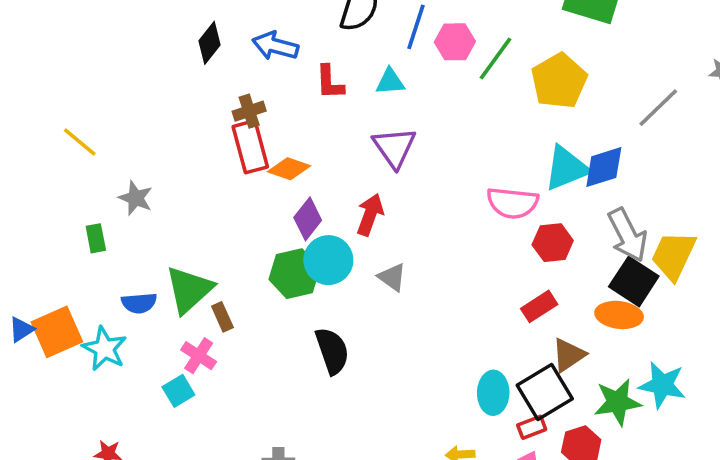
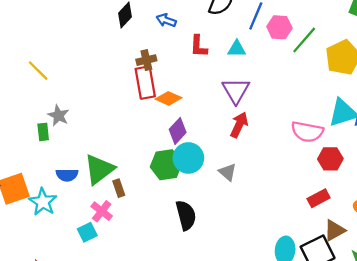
blue arrow: (275, 46) -> (166, 20), size x0.7
gray star: (136, 198) -> (58, 115), moved
red arrow: (370, 215) -> (239, 125), moved

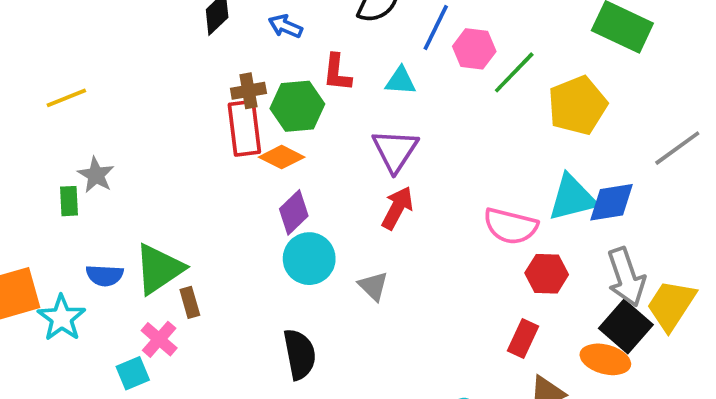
yellow line: (38, 71) -> (66, 98), turned -70
green hexagon: (166, 165) -> (297, 106), moved
red rectangle: (319, 198) -> (523, 339), turned -40

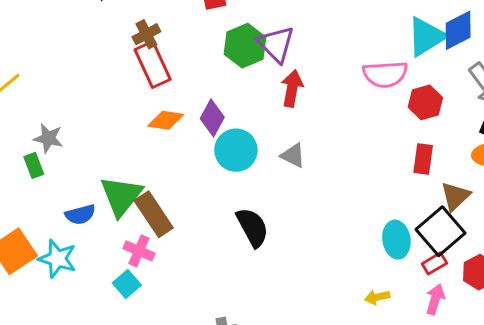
green hexagon: (297, 106) -> (245, 46), moved
orange diamond: (282, 157) -> (166, 120), moved
brown rectangle: (190, 302) -> (154, 214), size x1.8

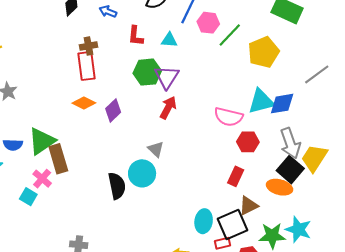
cyan circle: (236, 150) -> (142, 173), moved
cyan square: (127, 284) -> (28, 197), turned -36

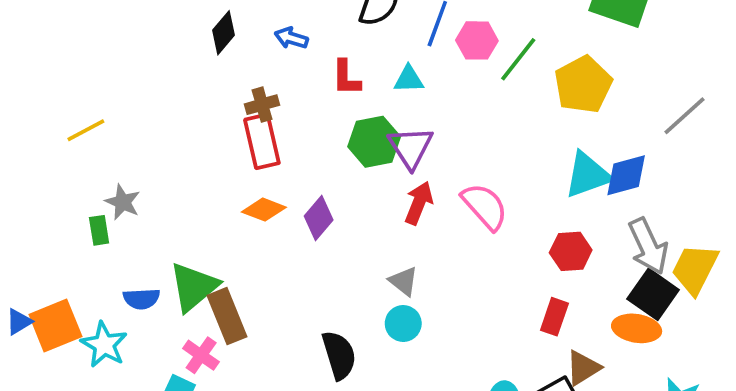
pink semicircle: (228, 117) -> (485, 206), moved, turned -140
cyan circle: (142, 173) -> (403, 324), moved, size x0.7

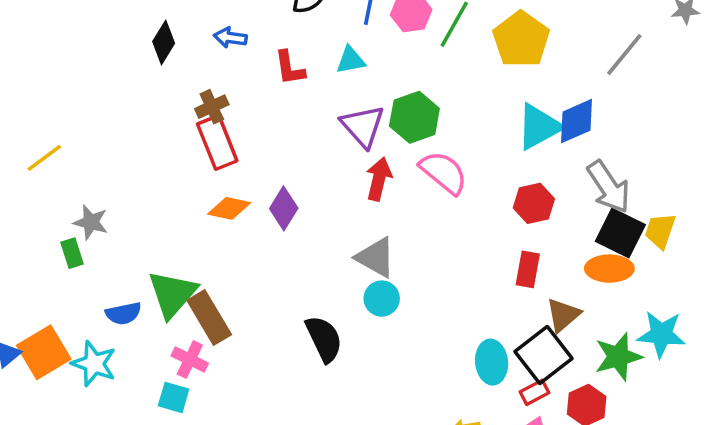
green hexagon: (374, 142) -> (414, 117), moved
yellow trapezoid: (695, 269) -> (660, 231), moved, size x0.7
gray triangle: (404, 281) -> (376, 257), size x1.4

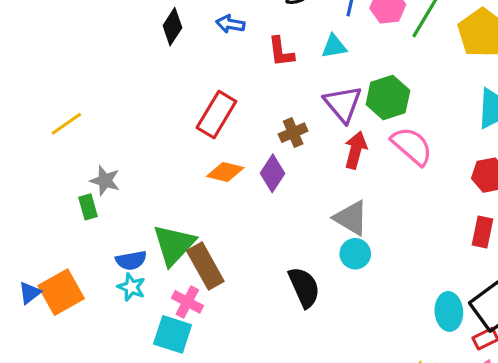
brown cross: (212, 107) -> (293, 133), moved
red rectangle: (217, 142) -> (216, 115), turned 51
cyan star: (94, 364) -> (131, 287), moved, size x0.7
cyan square: (174, 397) -> (173, 334), size x1.4

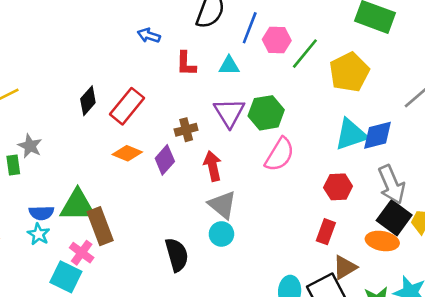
black diamond: (172, 27) -> (88, 101), moved
pink semicircle: (412, 146) -> (280, 155), turned 72
red arrow: (356, 150) -> (213, 166), moved, turned -36
green triangle: (174, 245) -> (78, 205), turned 39

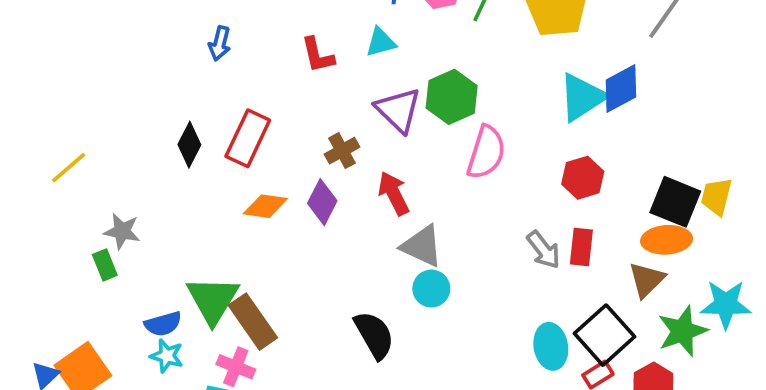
blue arrow: (149, 35) -> (220, 43), moved, turned -80
gray arrow: (392, 185) -> (544, 250), moved, size x0.7
green triangle: (78, 205) -> (213, 300), turned -45
brown triangle: (345, 267) -> (647, 280), moved

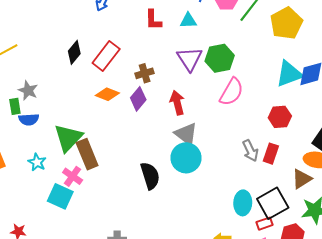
brown cross: (342, 151) -> (145, 73), moved
cyan circle: (431, 289) -> (186, 158), size x1.5
blue semicircle: (163, 324) -> (29, 119), moved

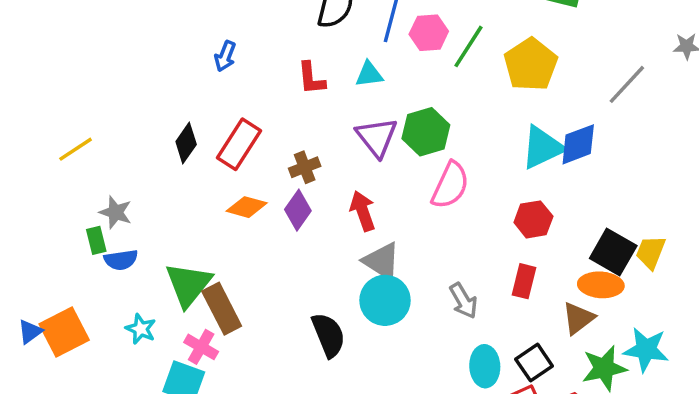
gray arrow: (250, 151) -> (463, 301), moved
black square: (273, 203) -> (534, 363), size x0.7

